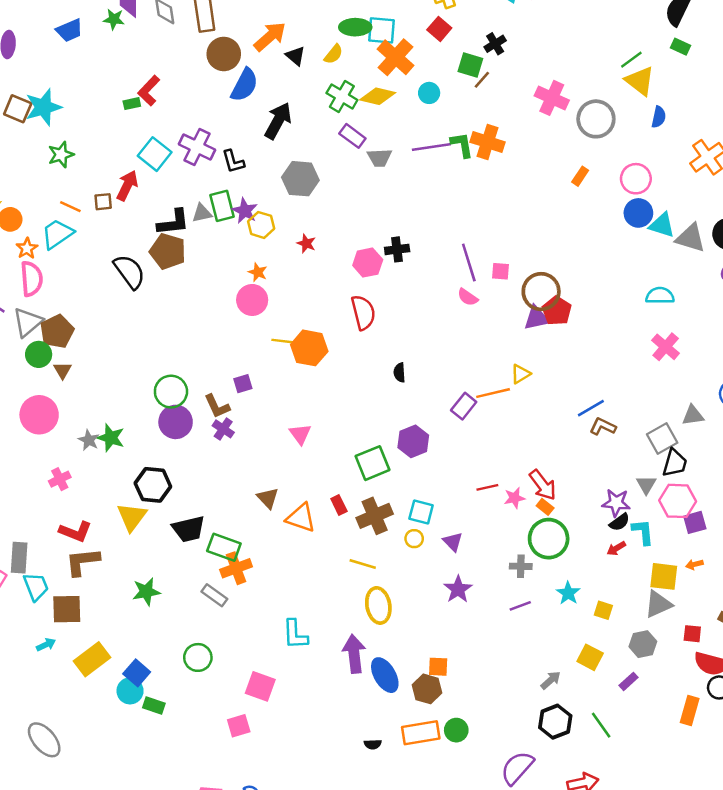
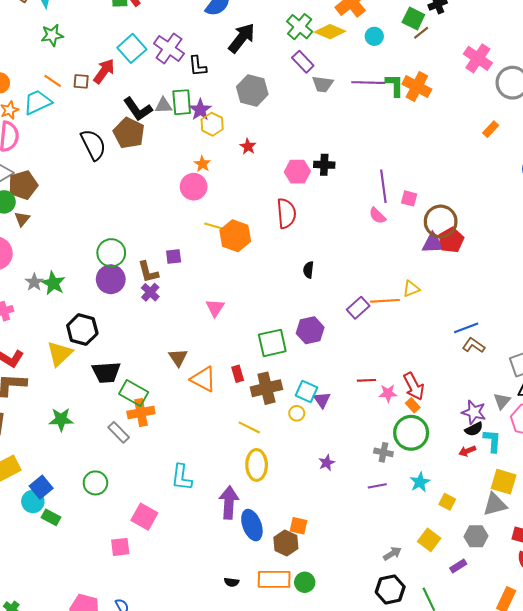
black L-shape: (173, 222) -> (138, 109), turned 52
purple triangle: (453, 542) -> (322, 400), moved
purple star: (458, 589) -> (327, 463), size x0.7

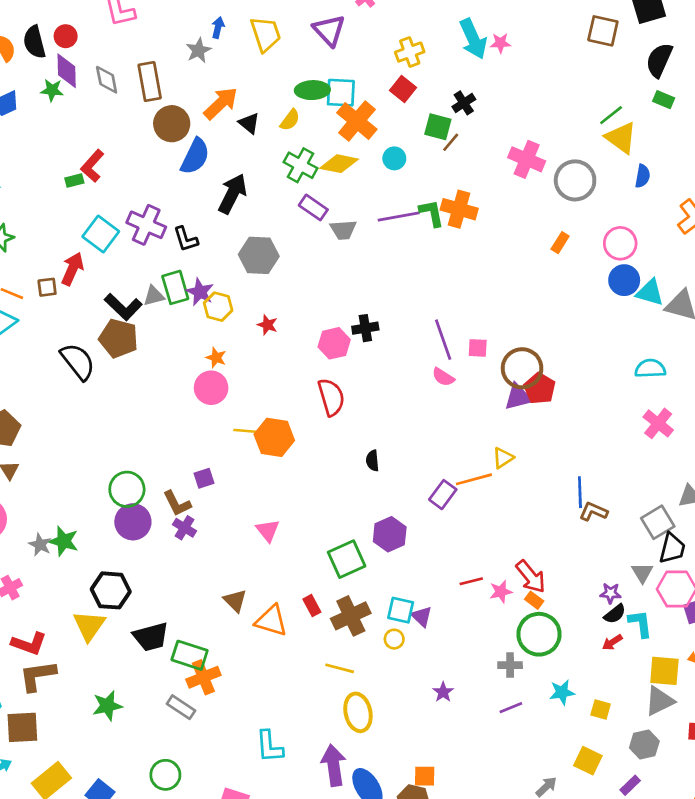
blue line: (466, 328) -> (580, 492), turned -60
purple star: (474, 412) -> (611, 593), size x0.7
cyan star: (420, 482) -> (562, 692), turned 30

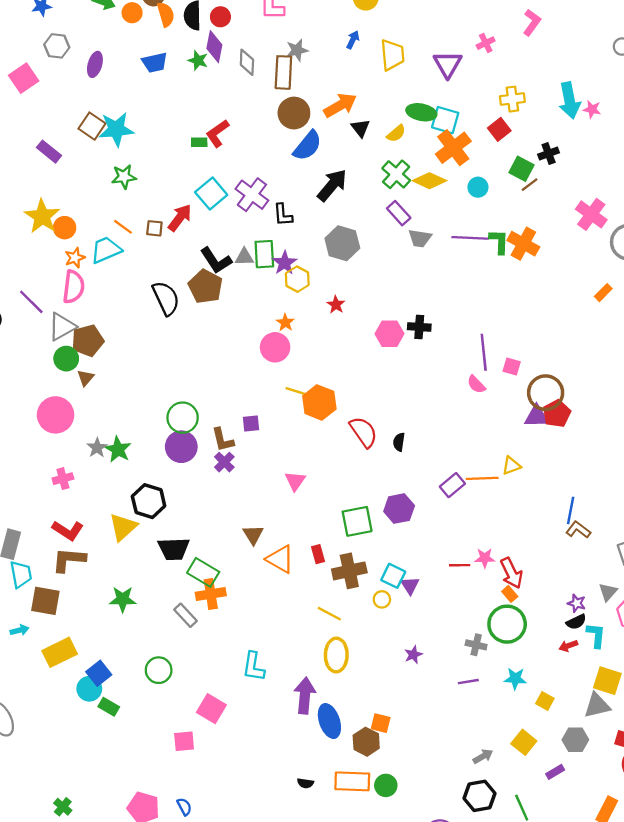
gray star: (199, 50) -> (297, 50), moved
red semicircle: (331, 397) -> (364, 432), moved, turned -32
pink star: (501, 592) -> (485, 558), moved

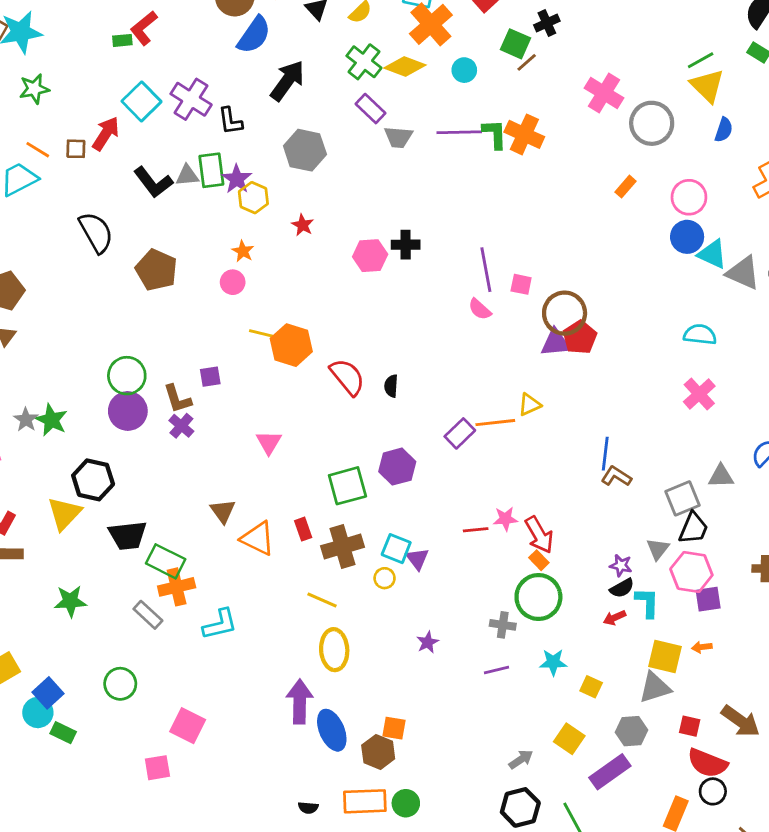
brown pentagon: (206, 286) -> (156, 270), moved
pink circle: (275, 347) -> (233, 282), size x0.7
cyan L-shape: (254, 667) -> (220, 624), moved, turned -108
purple rectangle: (555, 772) -> (610, 772), size x1.8

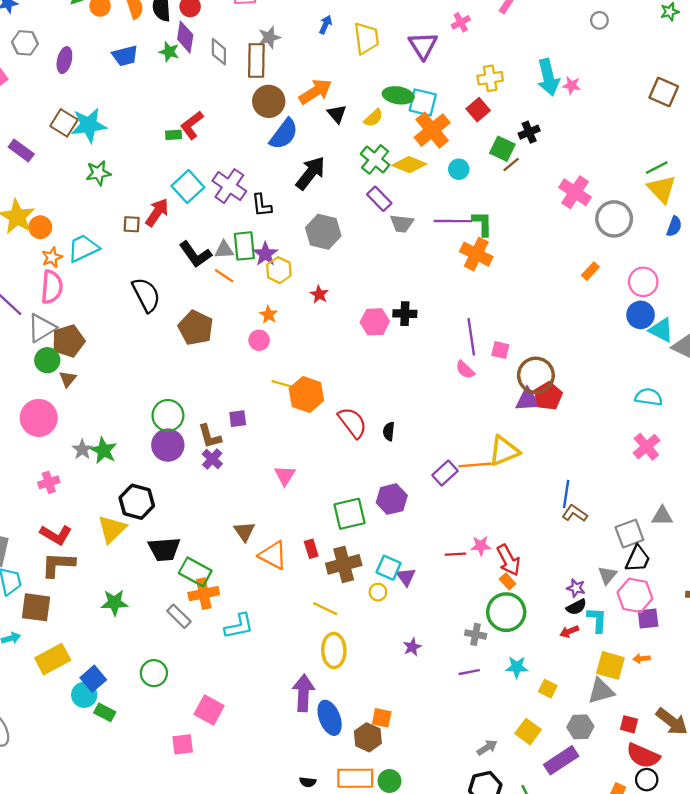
orange cross: (524, 134) -> (476, 254), moved
orange line: (38, 150) -> (224, 276), moved
yellow triangle: (529, 405) -> (504, 451), size x1.6

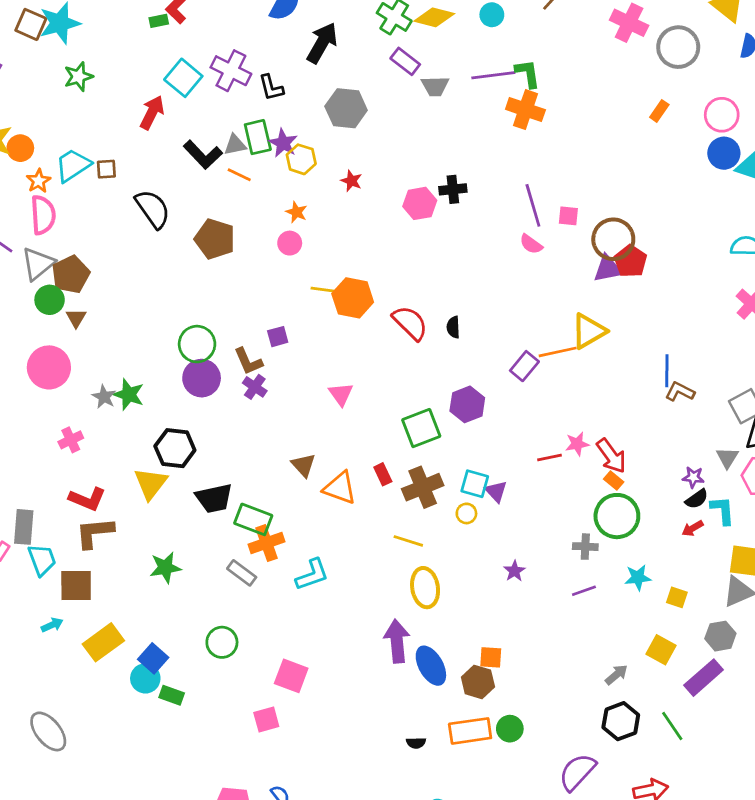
brown square: (132, 224) -> (106, 169), moved

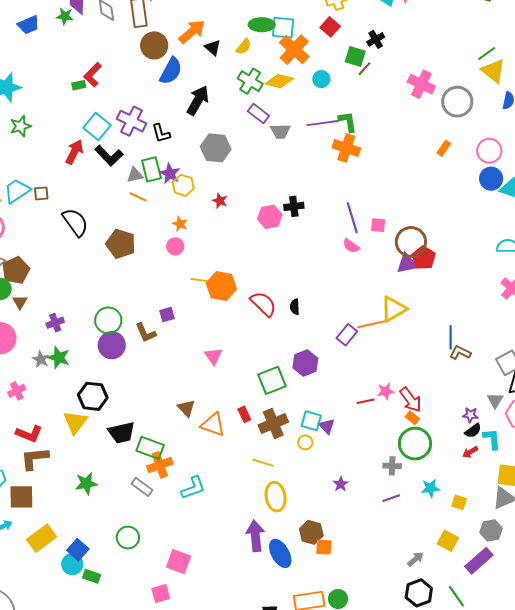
black L-shape: (203, 155) -> (109, 156), moved
purple cross: (255, 387) -> (55, 323), moved, turned 36
brown hexagon: (478, 682) -> (311, 532), moved

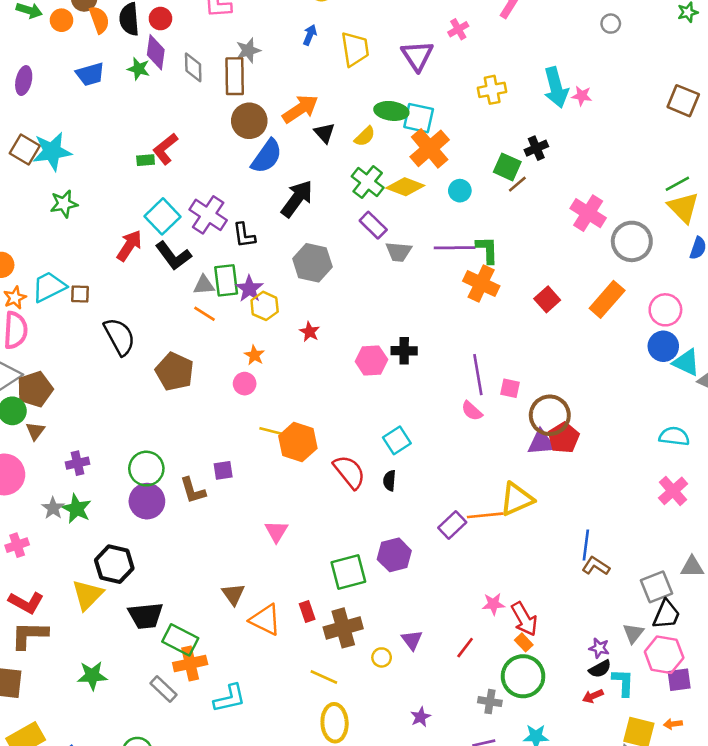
red square: (330, 27) -> (547, 299), moved
orange rectangle: (444, 148) -> (607, 299), size x1.8
red line: (366, 401) -> (465, 648), moved, turned -48
cyan square: (311, 421) -> (397, 440), moved, turned 35

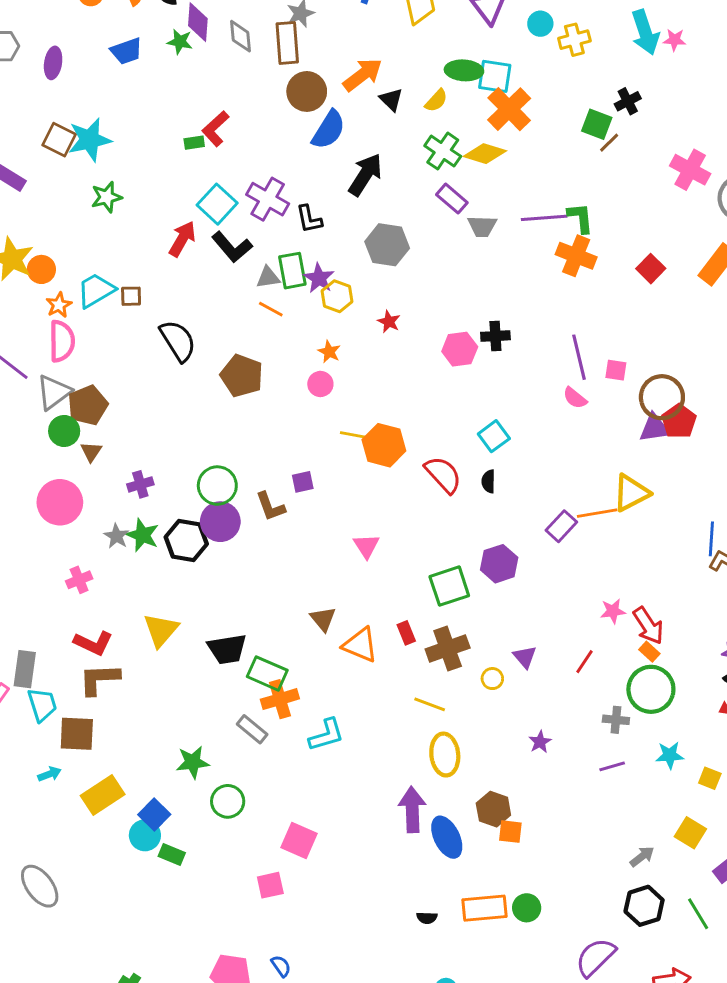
cyan circle: (460, 191) -> (540, 24), moved
black hexagon: (114, 564) -> (186, 540), moved
green star: (92, 676) -> (193, 762), moved

